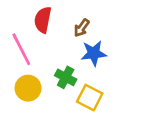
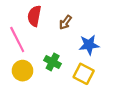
blue star: (94, 53) -> (89, 45), moved
yellow square: (90, 98) -> (84, 74), moved

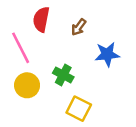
yellow square: (84, 74) -> (79, 109), moved

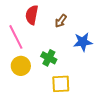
yellow square: (79, 109) -> (61, 84), turned -30

